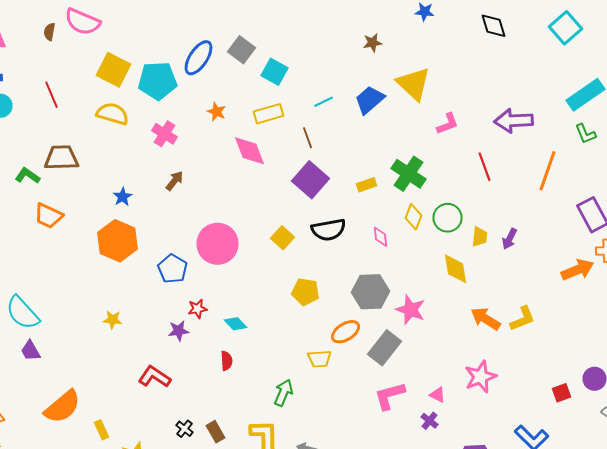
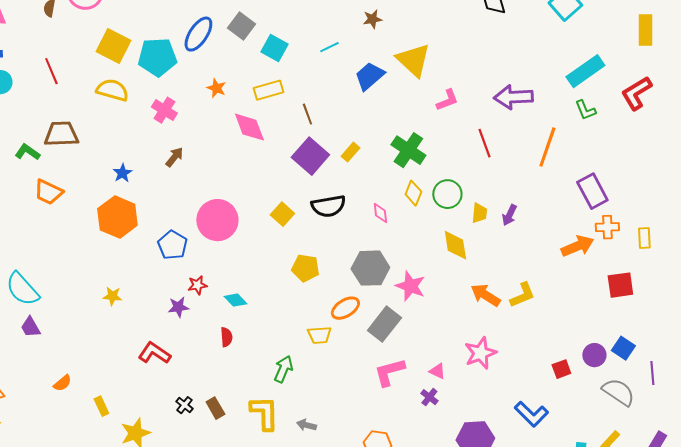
cyan line: (324, 102) -> (329, 47), moved
yellow rectangle: (366, 185) -> (350, 152), moved, turned -30
orange semicircle: (62, 407) -> (62, 383), size x0.5

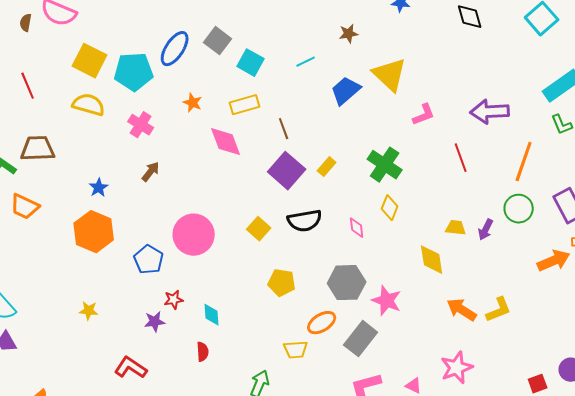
green circle: (447, 194) -> (519, 209), moved
yellow trapezoid: (479, 213) -> (456, 228), turned -90
cyan diamond: (235, 300) -> (212, 315), turned 40

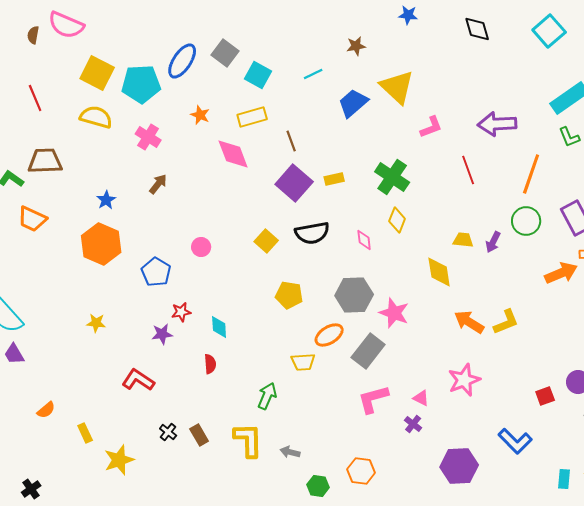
yellow rectangle: (327, 167) -> (334, 179), turned 36
pink circle: (194, 235) -> (201, 247), size x0.5

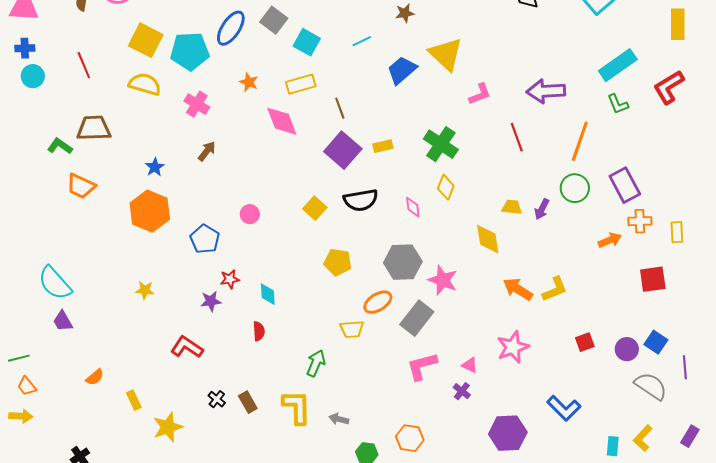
orange arrow: (561, 273) -> (610, 240), size x0.7
red square: (545, 396) -> (585, 342), moved

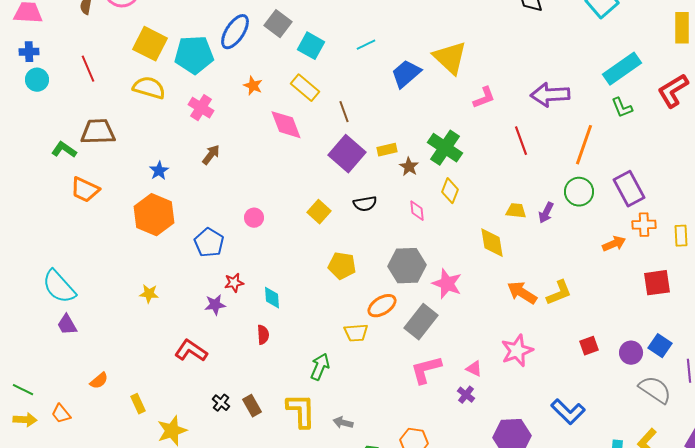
brown star: (405, 13) -> (409, 167), moved, turned -30
yellow rectangle: (301, 84) -> (305, 88), turned 56
black semicircle: (361, 200) -> (365, 204), size x0.7
green line: (19, 358) -> (23, 390), moved, turned 40
orange trapezoid: (27, 386) -> (61, 414), moved

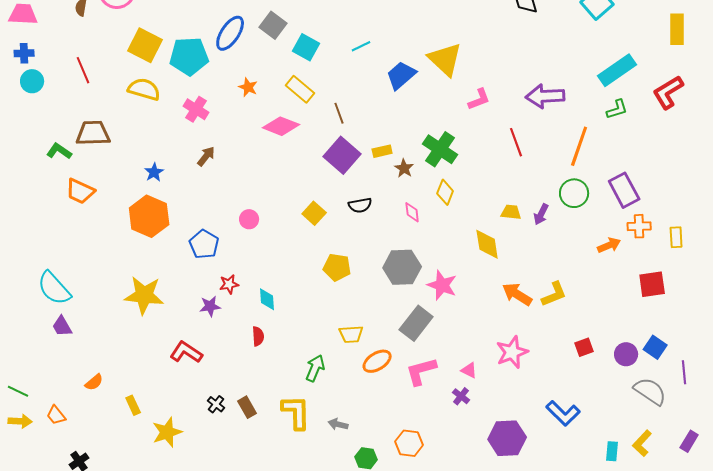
green L-shape: (622, 108) -> (617, 109), turned -85
pink diamond: (286, 125) -> (281, 126), turned -48
yellow star: (149, 294) -> (144, 295), size x2.0
orange ellipse: (382, 306) -> (377, 361), moved

